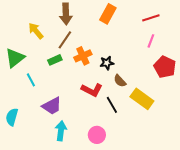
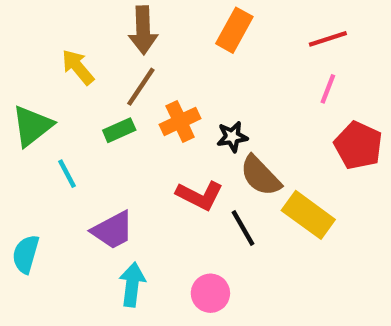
brown semicircle: (120, 81) -> (260, 176), size x1.5

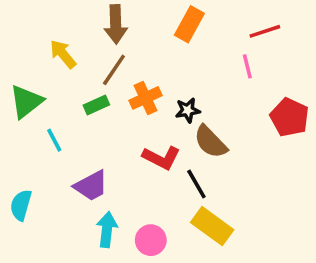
pink line: (328, 89) -> (247, 66), moved, turned -35
yellow rectangle: (308, 215) -> (212, 226), moved
pink circle: (210, 293) -> (151, 240), moved

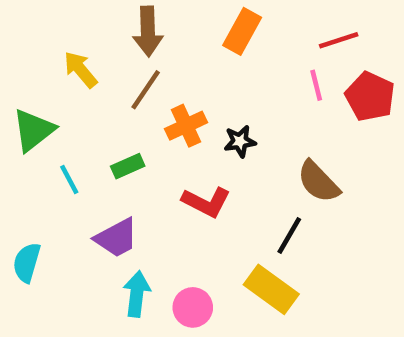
green rectangle: (96, 105) -> (128, 166), moved
red pentagon: (289, 117) -> (370, 96), moved
brown semicircle: (210, 142) -> (318, 182), moved
black line: (196, 184) -> (289, 236), moved, turned 60

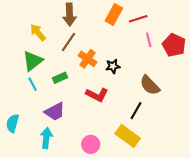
red line: (339, 40) -> (138, 19), moved
orange cross: (186, 126) -> (87, 59), turned -30
green triangle: (33, 130) -> (33, 61), moved
cyan arrow: (137, 294) -> (46, 138), moved

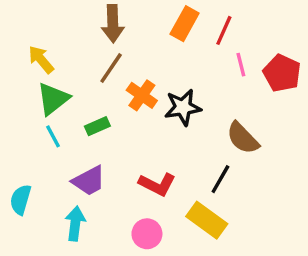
red line: (138, 19) -> (224, 30), turned -48
yellow arrow: (38, 32) -> (41, 59), moved
black star: (113, 66) -> (183, 107), size x1.5
red L-shape: (97, 95) -> (157, 184), moved

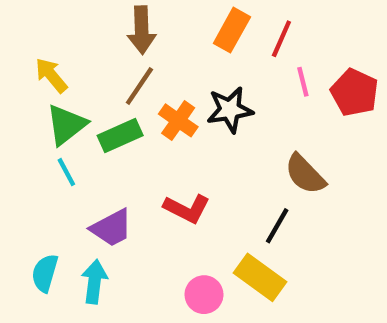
black star: (183, 107) -> (230, 110), moved
green rectangle: (97, 126) -> (120, 135), moved, size x1.4
red L-shape: (157, 184) -> (187, 209), moved
cyan semicircle: (21, 200) -> (45, 273), moved
pink circle: (147, 234) -> (204, 295), moved

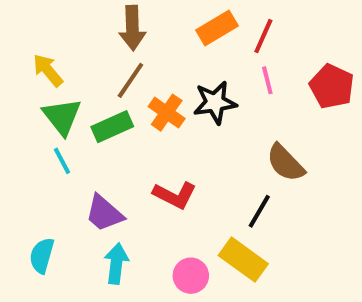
orange rectangle: (232, 30) -> (217, 28), turned 30
pink line: (303, 82) -> (267, 80), moved
green triangle: (66, 125) -> (62, 117), turned -30
purple trapezoid: (112, 228) -> (104, 213), turned 69
cyan arrow: (94, 282) -> (116, 264), moved

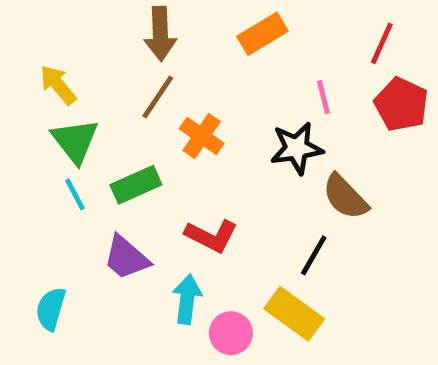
red line: (263, 36) -> (382, 43), moved
black star: (215, 102) -> (297, 148), moved
green rectangle: (112, 127) -> (136, 185), moved
cyan arrow: (116, 264) -> (187, 299), moved

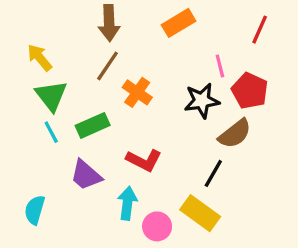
red pentagon: (401, 104) -> (250, 91), moved
brown semicircle: (345, 197) -> (235, 134), turned -84

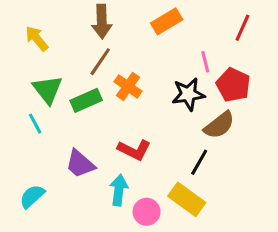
yellow arrow: (40, 58) -> (37, 38), moved
green rectangle: (93, 125) -> (86, 100), moved
cyan line: (51, 132) -> (35, 124), moved
cyan semicircle: (35, 210) -> (32, 196), turned 32

